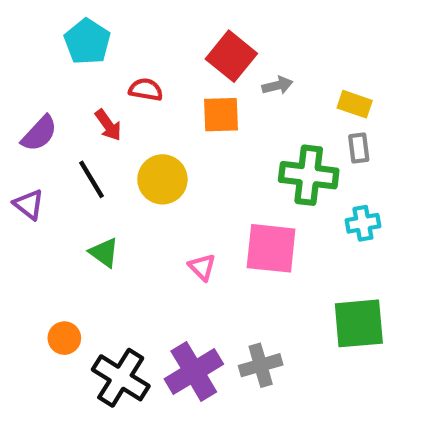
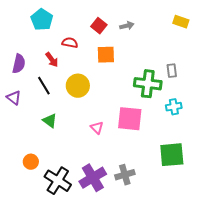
red square: (231, 56) -> (99, 26), moved, size x0.7
gray arrow: (277, 85) -> (127, 26), moved
yellow rectangle: (355, 104) -> (181, 22), moved
purple semicircle: (39, 133) -> (19, 64), turned -30

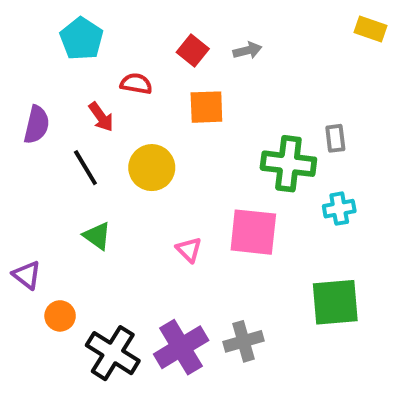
yellow rectangle: (181, 22) -> (370, 29), moved
purple triangle: (14, 98) -> (27, 275), moved

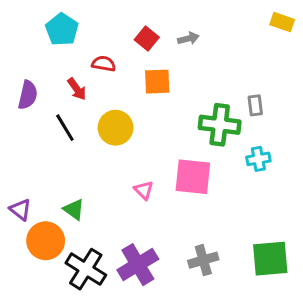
green triangle: (97, 236) -> (74, 210), moved
green square: (335, 302) -> (270, 259), moved
orange circle: (60, 316) -> (46, 241), size x1.6
gray cross: (244, 341) -> (203, 260), moved

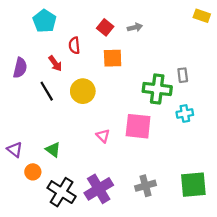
red semicircle: (104, 64) -> (74, 45), turned -105
orange circle: (46, 241) -> (33, 172), size x0.6

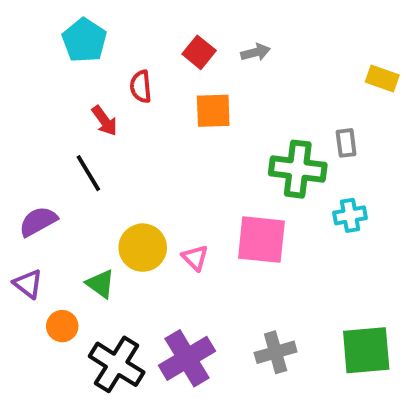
yellow rectangle: (202, 16) -> (382, 79), moved
purple semicircle: (20, 68) -> (38, 221), moved, turned -132
yellow circle: (83, 91) -> (143, 248), moved

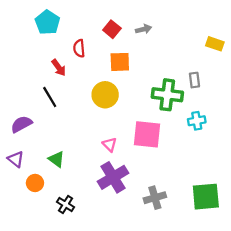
yellow circle: (143, 248) -> (105, 95), moved
purple cross: (187, 358) -> (113, 177), moved
black cross: (117, 364) -> (66, 204), size x0.6

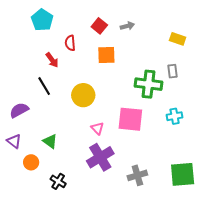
yellow rectangle: (215, 44) -> (178, 39), moved
yellow circle: (105, 95) -> (83, 95), moved
cyan cross: (197, 121) -> (175, 116), moved

